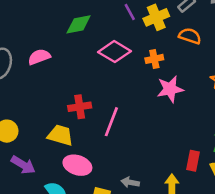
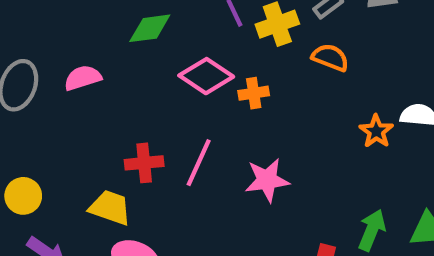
orange cross: (154, 59) -> (254, 93), moved
pink star: (170, 89) -> (267, 180), moved
pink line: (111, 122) -> (199, 163), moved

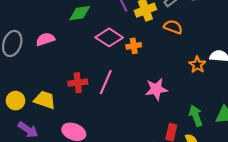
pink star: (267, 180) -> (156, 89), moved
yellow trapezoid: (110, 208) -> (45, 100), moved
green arrow: (372, 230) -> (196, 116), turned -42

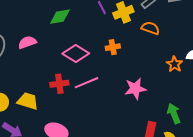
pink diamond: (109, 37) -> (76, 54), moved
pink line: (106, 82) -> (86, 83), turned 45

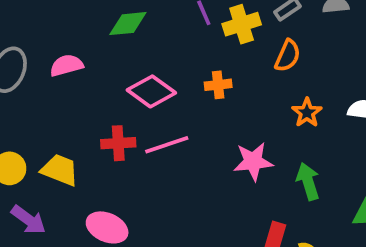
orange semicircle: (150, 28) -> (288, 56), turned 90
orange star: (174, 64) -> (307, 113), moved
green arrow: (174, 113) -> (308, 181), moved

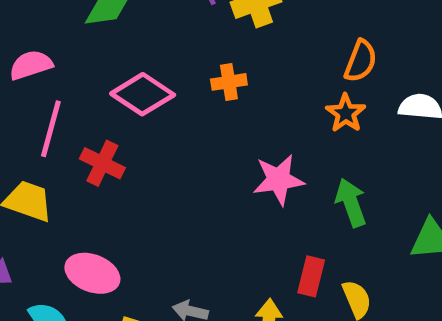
orange semicircle: (288, 56) -> (361, 61), moved
red cross: (118, 143) -> (102, 163), turned 32
pink line: (167, 145) -> (51, 129), moved, turned -54

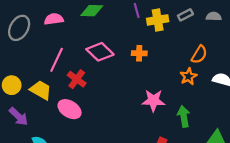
pink semicircle: (31, 65) -> (54, 19), moved
pink ellipse: (92, 273) -> (70, 109), moved

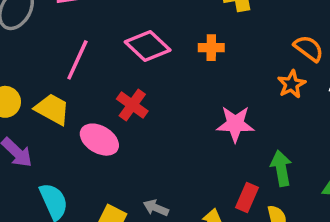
orange semicircle: (199, 54) -> (309, 48), turned -84
red cross: (77, 79) -> (132, 105), moved
green arrow: (184, 116) -> (281, 168), moved

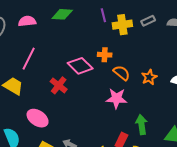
pink diamond: (148, 46) -> (80, 66), moved
orange semicircle: (309, 48) -> (122, 73), moved
pink ellipse: (99, 140) -> (38, 118), moved

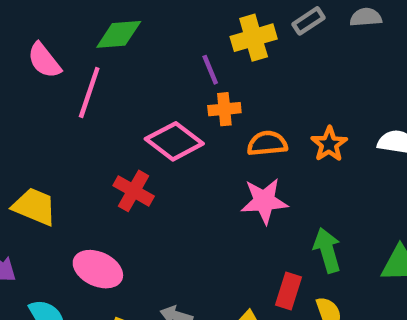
purple line: (103, 15) -> (210, 70), moved
pink semicircle: (27, 21) -> (44, 60), turned -114
pink line: (29, 59) -> (89, 93), moved
orange semicircle: (122, 73) -> (267, 143), turned -36

